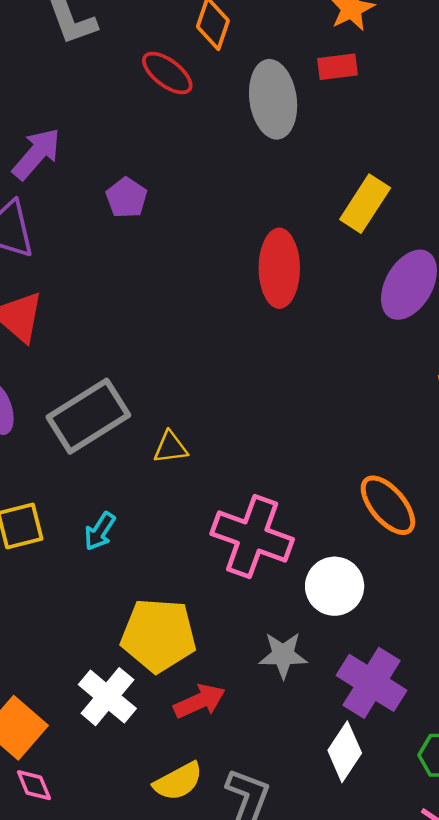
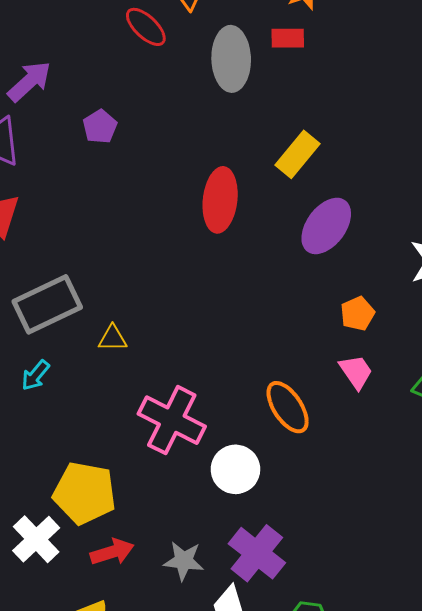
cyan arrow: (100, 531) -> (35, 375), moved
gray star: (283, 655) -> (184, 561), moved

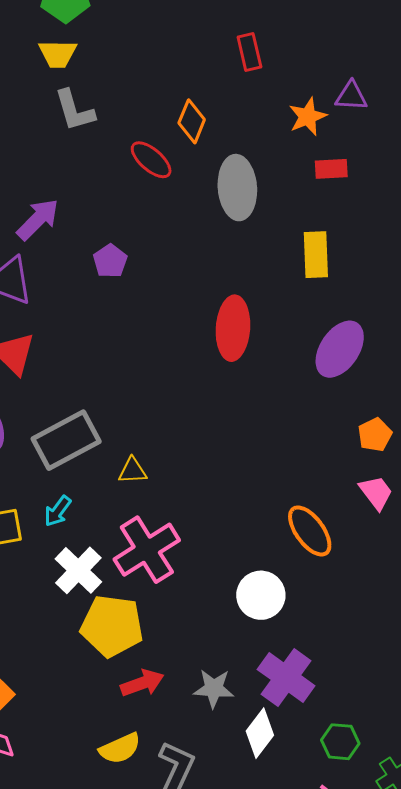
red rectangle: (288, 38) -> (331, 169), moved
yellow rectangle: (298, 154) -> (316, 255), moved, turned -39
pink cross: (172, 420) -> (147, 550), moved, turned 34
white cross: (36, 539) -> (78, 570), moved

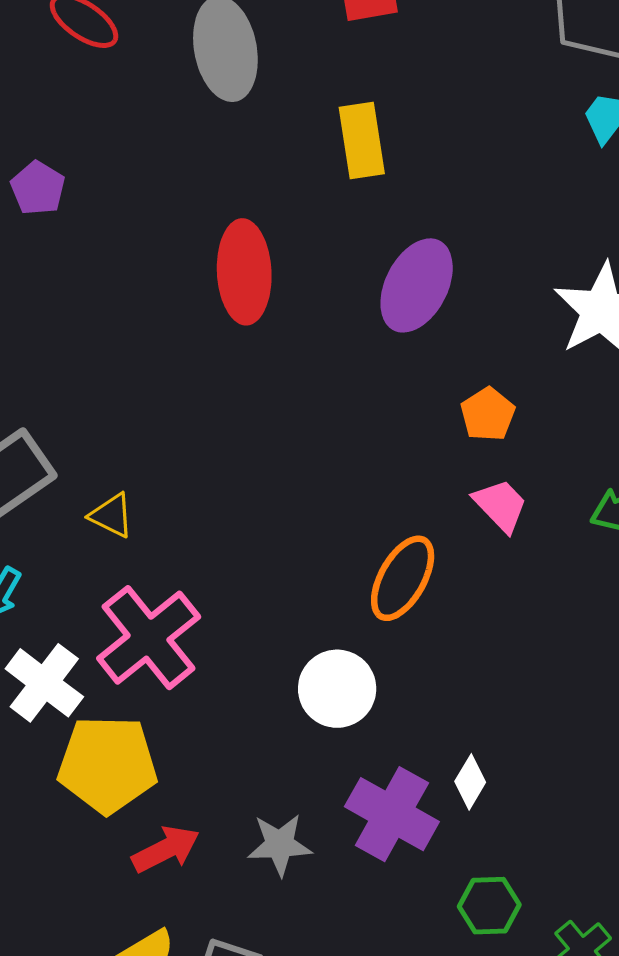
yellow triangle: (133, 471) -> (112, 515), turned 36
orange ellipse: (310, 531) -> (403, 578), turned 72
white diamond: (260, 733) -> (470, 782), moved, size x0.7

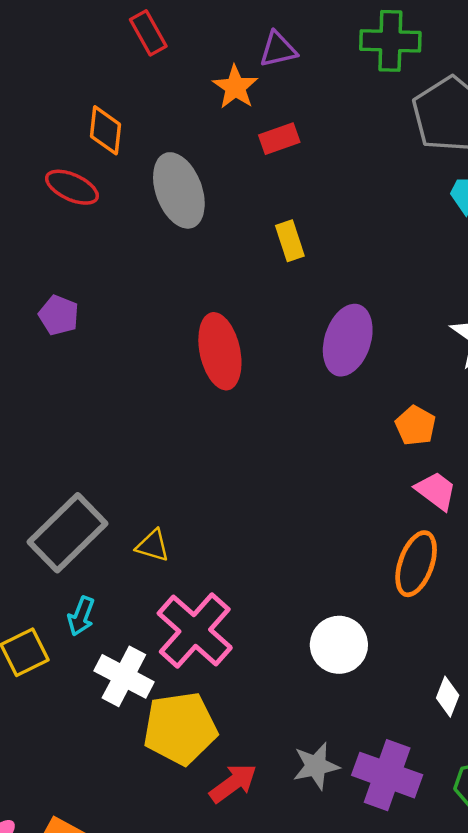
yellow rectangle: (362, 141) -> (290, 241), size x0.7
orange ellipse: (403, 578) -> (416, 564), moved
purple cross: (392, 814) -> (387, 775), moved

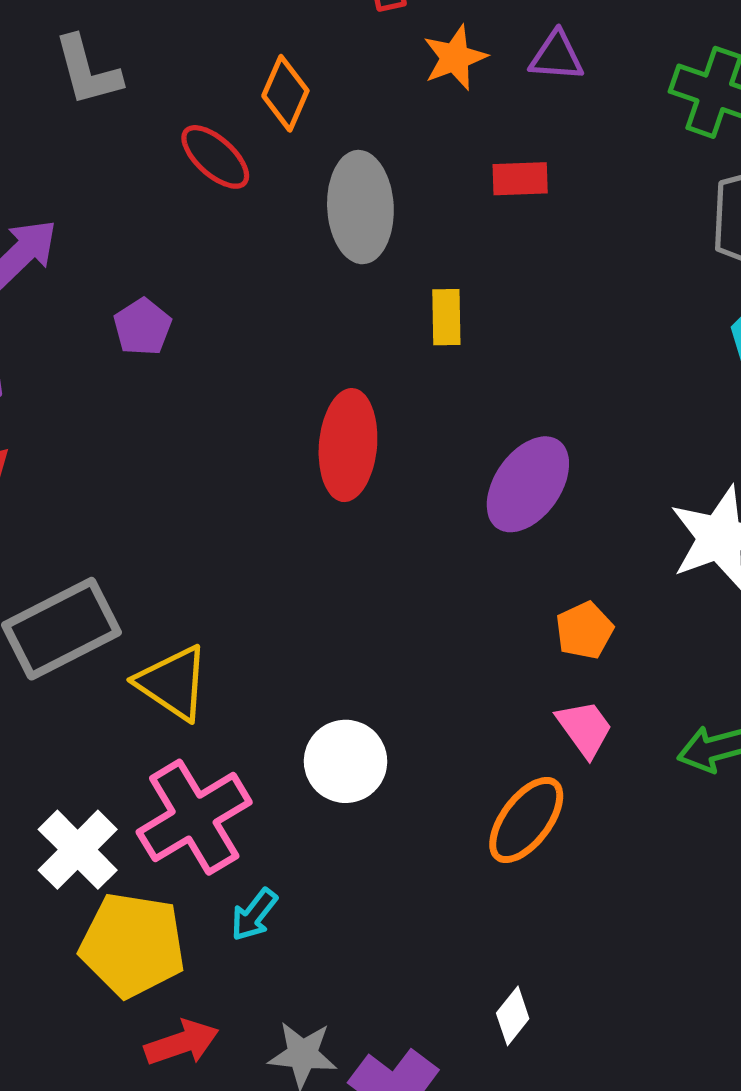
orange star: (235, 87) -> (455, 58), moved
yellow rectangle: (290, 241) -> (446, 317), moved
yellow triangle: (153, 546) -> (173, 683), size x1.6
cyan arrow: (81, 616) -> (254, 915), moved
white circle: (339, 645) -> (346, 761), moved

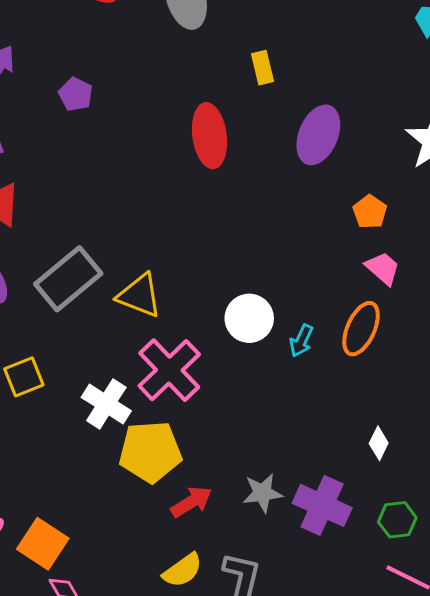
yellow rectangle: (446, 317) -> (262, 68), moved
cyan arrow: (254, 915) -> (301, 341), moved

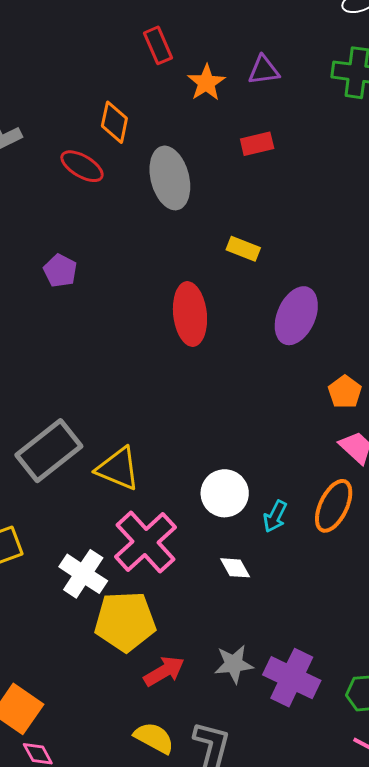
yellow rectangle: (262, 68) -> (243, 249), turned -56
white diamond: (379, 443) -> (235, 568), moved, turned -56
yellow semicircle: (183, 570) -> (154, 738), turned -117

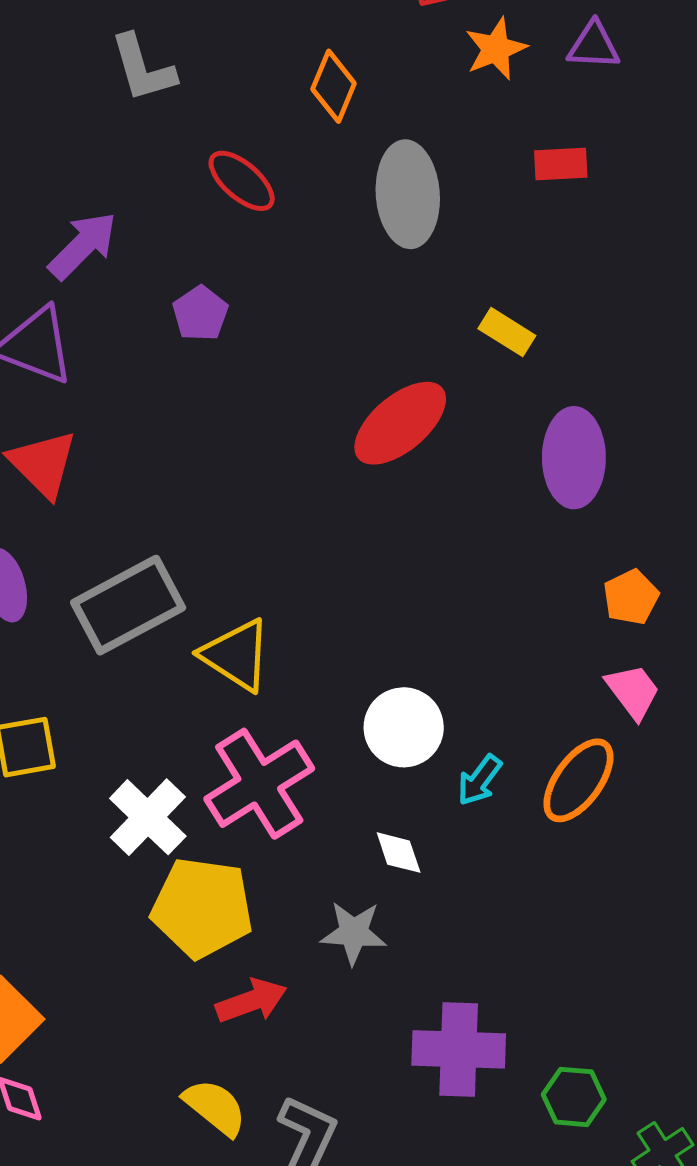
red ellipse: (82, 166) -> (242, 181), moved
red ellipse: (190, 314) -> (400, 423), turned 46
purple ellipse: (296, 316) -> (574, 458), turned -34
gray star: (234, 664) -> (354, 933), moved
purple cross: (292, 678) -> (459, 1049), turned -34

